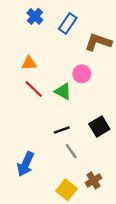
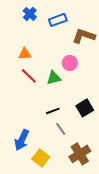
blue rectangle: (68, 23) -> (58, 20), turned 36
green triangle: (63, 91) -> (54, 78), turned -42
brown cross: (93, 180) -> (80, 154), size x1.5
yellow square: (67, 190) -> (41, 158), moved

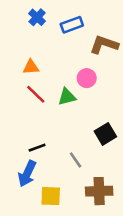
black line: (53, 111) -> (37, 148), moved
brown cross: (80, 154) -> (99, 191), turned 30
yellow square: (41, 158) -> (51, 196), turned -36

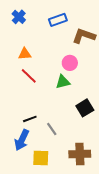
blue cross: (37, 17) -> (19, 17), moved
green triangle: (67, 97) -> (63, 82), moved
gray line: (76, 160) -> (52, 129), moved

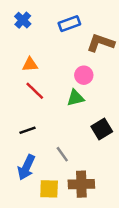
black line: (30, 119) -> (28, 130), moved
brown cross: (80, 154) -> (81, 184), moved

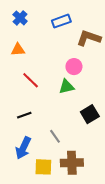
orange triangle: (30, 64) -> (18, 50), moved

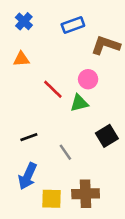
red line: (31, 80) -> (53, 89), moved
gray line: (55, 136) -> (65, 152), moved

